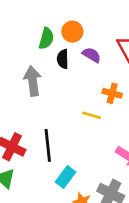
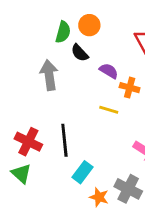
purple semicircle: (92, 55) -> (109, 71), moved
black semicircle: (63, 59) -> (80, 53), turned -42

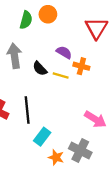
black semicircle: (80, 53) -> (40, 69), moved
yellow line: (109, 110) -> (61, 75), moved

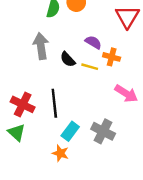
pink arrow: (95, 119) -> (126, 94), moved
gray cross: (80, 150) -> (103, 131), moved
orange star: (56, 157) -> (60, 153), moved

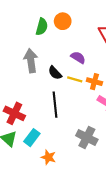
orange cross: (112, 57) -> (94, 82), moved
black line: (54, 103) -> (55, 105), moved
cyan rectangle: (70, 131) -> (32, 138), moved

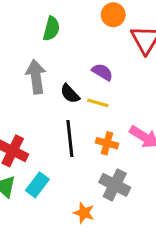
orange circle: (63, 21) -> (113, 15), moved
orange cross: (94, 82) -> (107, 143), moved
orange star: (48, 157) -> (84, 213), moved

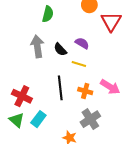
black semicircle: (70, 94) -> (60, 49), moved
gray cross: (115, 185) -> (90, 119), turned 30

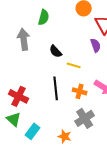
purple semicircle: (82, 43) -> (96, 45), moved, turned 40
gray arrow: (37, 46) -> (24, 39), moved
cyan rectangle: (38, 119) -> (33, 131), moved

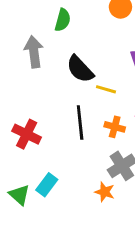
black semicircle: (56, 51) -> (80, 69), size x1.5
green triangle: (14, 119) -> (19, 195), moved
orange star: (65, 136) -> (105, 192), moved

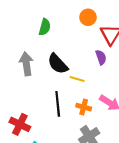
gray arrow: (34, 52) -> (26, 64), moved
red cross: (27, 134) -> (20, 124), moved

